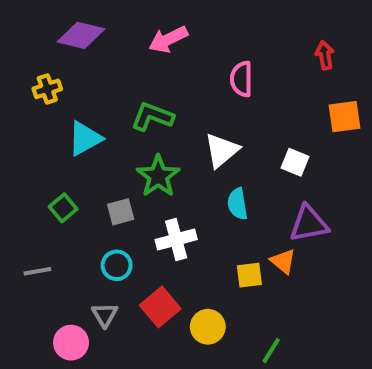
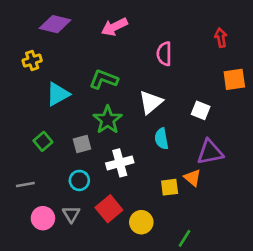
pink circle: (71, 343) -> (43, 218), moved

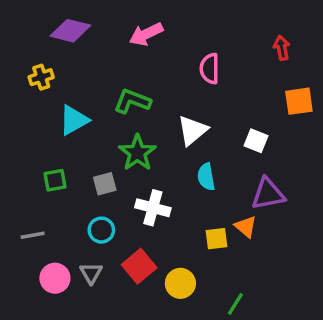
green square: (43, 141) -> (55, 180), turned 30
white cross: (120, 163) -> (153, 208), turned 30

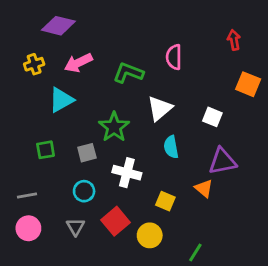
pink arrow: (146, 34) -> (78, 63), moved
green L-shape: (132, 101) -> (128, 73), moved
orange square: (299, 101) -> (248, 84), turned 30
yellow square: (216, 239) -> (165, 201), moved, turned 30
pink circle: (55, 278) -> (28, 228), moved

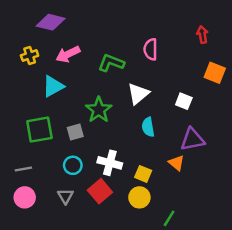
green square: (46, 150) -> (39, 130), size x1.6
white cross: (127, 173) -> (110, 163), moved
yellow circle: (150, 235) -> (139, 197), moved

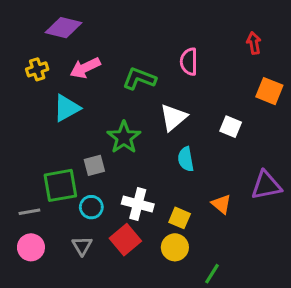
green square: (39, 130) -> (60, 185), moved
purple triangle: (192, 139) -> (266, 185), moved

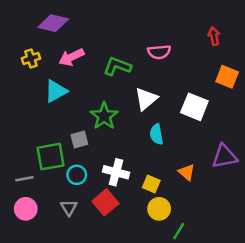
pink semicircle: (189, 62) -> (159, 52), turned -95
white square: (231, 127) -> (194, 107), size x1.5
yellow circle: (175, 247) -> (159, 209), moved

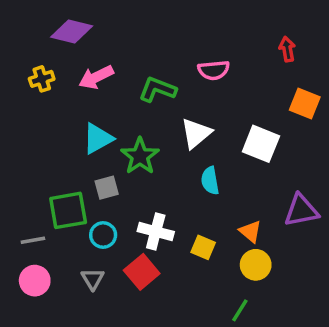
cyan triangle: (56, 91) -> (98, 139), moved
yellow circle: (159, 209) -> (256, 265), moved

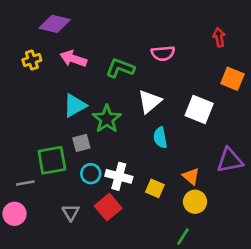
pink arrow: (96, 77) -> (73, 59), turned 45
cyan circle: (103, 235) -> (91, 174), moved
pink circle: (35, 281) -> (15, 214), moved

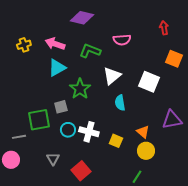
purple diamond: (55, 24) -> (82, 18), moved
cyan triangle: (75, 105) -> (57, 68), moved
red square: (108, 207) -> (81, 171), moved

